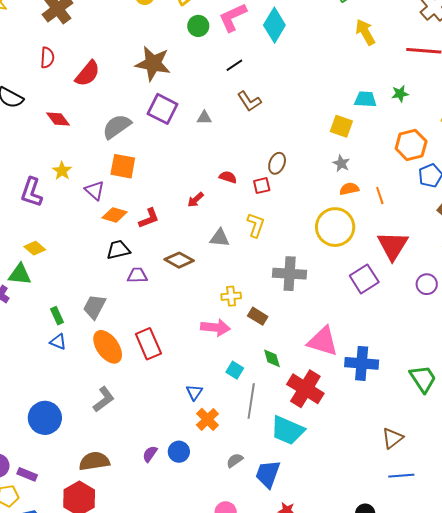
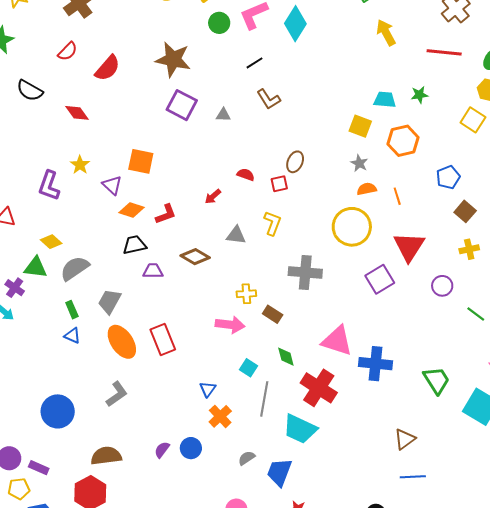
red semicircle: (47, 58) -> (68, 51), turned 40
gray semicircle: (117, 126) -> (75, 268), moved
orange hexagon: (411, 145) -> (403, 141), moved

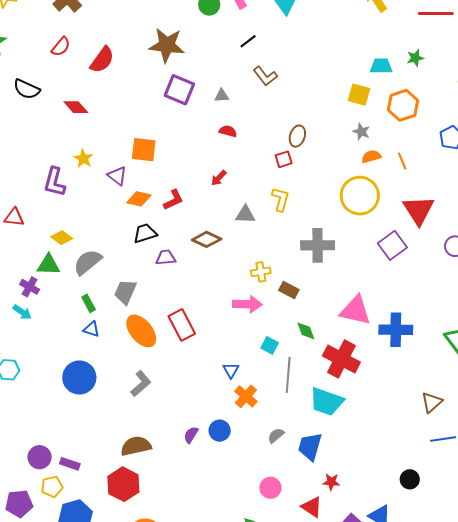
red semicircle: (246, 175) -> (228, 131), moved
blue circle: (58, 411) -> (79, 378), moved

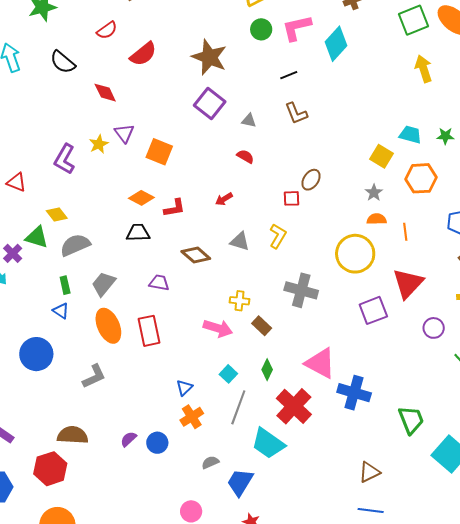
purple triangle: (117, 176) -> (124, 133), moved
purple trapezoid: (166, 258) -> (159, 283), moved
green diamond: (306, 331) -> (267, 370), turned 30

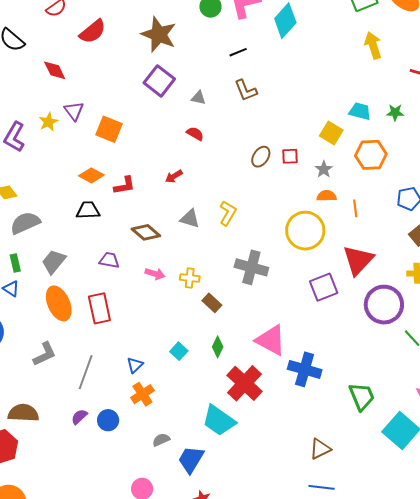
red square: (292, 198) -> (290, 156), moved
pink arrow: (218, 328) -> (155, 274), moved, size x0.7
purple circle: (434, 328) -> (384, 305), size x1.8
gray line: (238, 407) -> (86, 372), moved

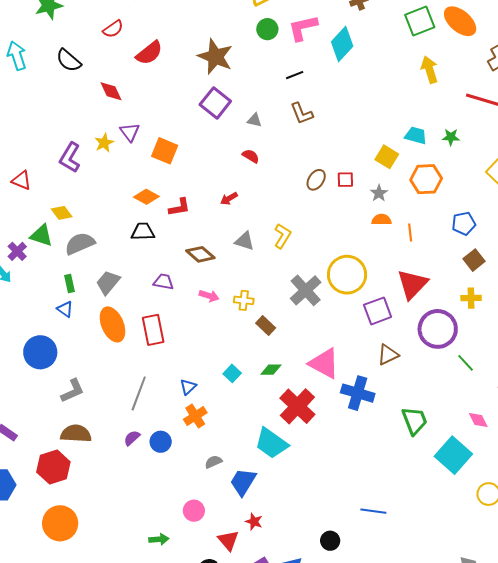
yellow circle: (305, 231) -> (347, 275), moved
gray cross: (251, 267) -> (306, 290), turned 32
green diamond: (218, 347) -> (271, 370), turned 65
gray L-shape: (45, 354) -> (73, 391), moved
brown triangle: (320, 449) -> (388, 355), moved

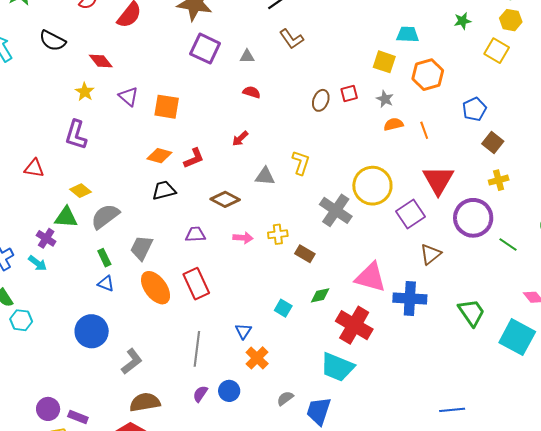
green star: (451, 137) -> (463, 21), moved
yellow star: (104, 143) -> (85, 92), moved

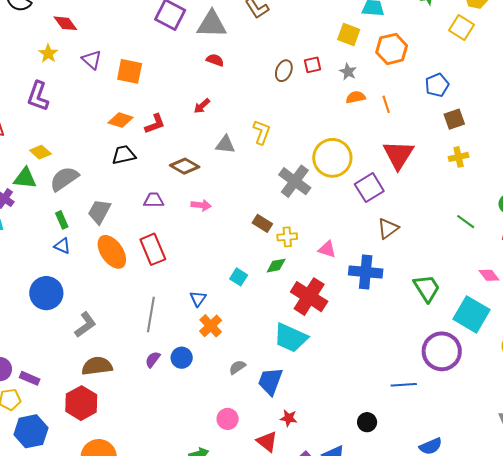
gray triangle: (247, 56) -> (212, 24), size x2.0
brown square: (493, 142) -> (454, 119), turned 30
purple circle: (473, 218) -> (442, 351), moved
yellow cross: (278, 234) -> (287, 237), moved
pink triangle: (371, 277) -> (327, 249), size x0.6

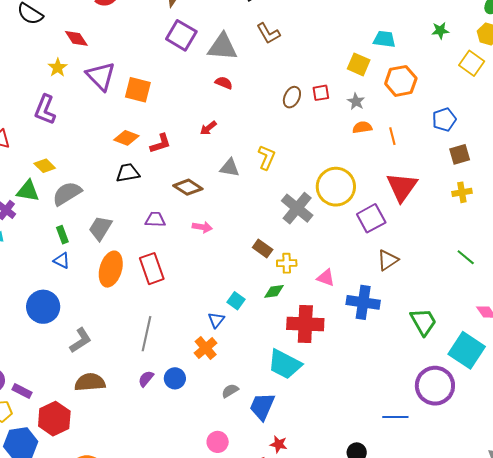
purple triangle: (92, 60) -> (101, 76), size x1.5
orange ellipse: (112, 252) -> (111, 269), turned 48
red cross: (309, 297) -> (305, 324), turned -33
blue triangle: (198, 299) -> (216, 320), moved
red hexagon: (81, 403) -> (54, 419), moved

